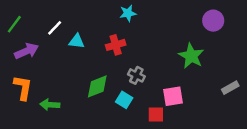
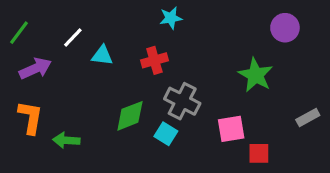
gray cross: (136, 75) -> (182, 101), size x1.5
red square: (156, 114) -> (259, 153), moved

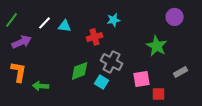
cyan star: (171, 18) -> (114, 20), moved
cyan triangle: (102, 55) -> (65, 26), moved
gray rectangle: (308, 117) -> (181, 72), moved

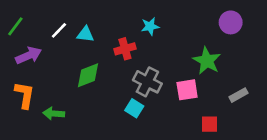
green diamond: (80, 71) -> (88, 75), moved
pink square: (142, 79) -> (187, 90), moved

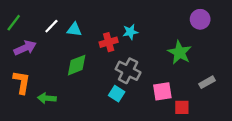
cyan star: (150, 26) -> (130, 32), moved
pink square: (187, 90) -> (162, 91), moved

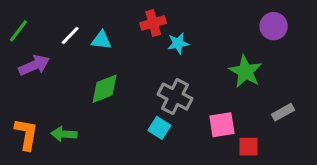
red cross: (109, 42) -> (153, 23), moved
orange L-shape: (22, 82) -> (26, 134), moved

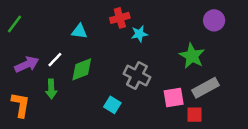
white line: (70, 36) -> (55, 60), moved
purple arrow: (34, 65) -> (27, 64), moved
gray rectangle: (283, 112) -> (205, 88), moved, size x1.5
cyan square: (159, 128) -> (112, 105), moved
green arrow: (64, 134) -> (51, 89), moved, turned -96

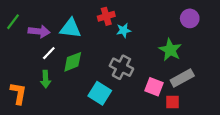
cyan triangle: (79, 31) -> (70, 28), size x1.5
purple arrow: (27, 64) -> (39, 31), moved, turned 30
pink square: (174, 98) -> (154, 87), turned 30
cyan square: (112, 105) -> (100, 93), size x1.5

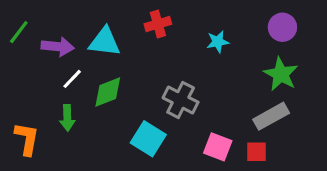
cyan star: (124, 30) -> (218, 42), moved
green star: (170, 50) -> (281, 74), moved
pink square: (154, 87) -> (218, 147), moved

